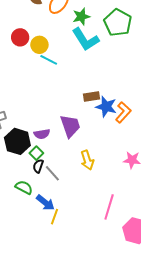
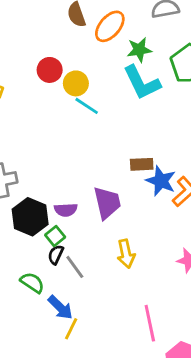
pink line: (109, 207) -> (150, 323), turned -35

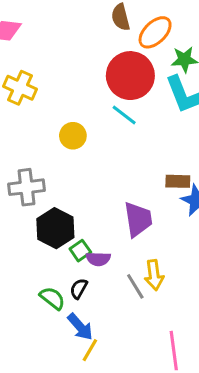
red circle: (50, 70) -> (130, 76), moved, size x1.8
yellow circle: (76, 83) -> (73, 136), moved
purple semicircle: (66, 210) -> (98, 259), moved
black semicircle: (56, 255) -> (79, 289), moved
gray line: (75, 267) -> (135, 286), moved

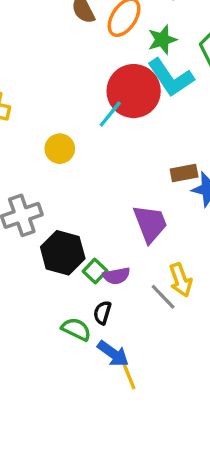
red circle: (130, 76) -> (134, 91), moved
cyan line: (124, 115) -> (110, 114), turned -76
yellow line: (90, 350) -> (129, 376), turned -40

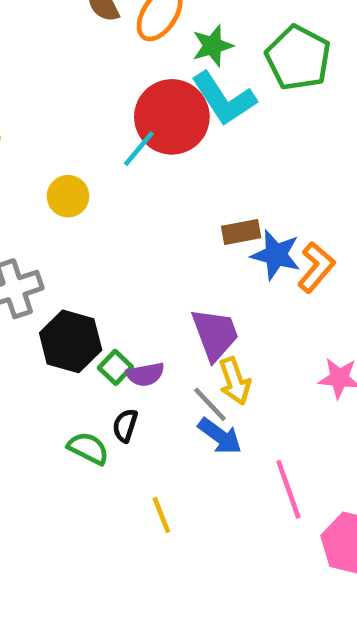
purple trapezoid: (150, 224) -> (215, 334), moved
blue arrow: (113, 354) -> (220, 436), moved

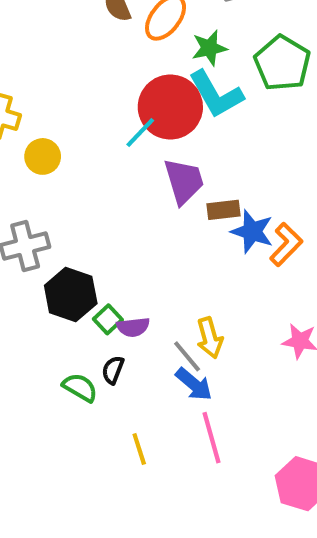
yellow circle: (68, 196) -> (43, 156), moved
purple trapezoid: (215, 334) -> (184, 181), moved
pink line: (288, 489) -> (212, 438), moved

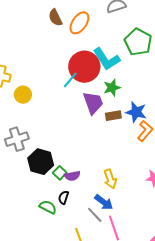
green star: (209, 48) -> (112, 88), moved
blue star: (252, 232) -> (136, 112), moved
gray line: (187, 356) -> (95, 215), moved

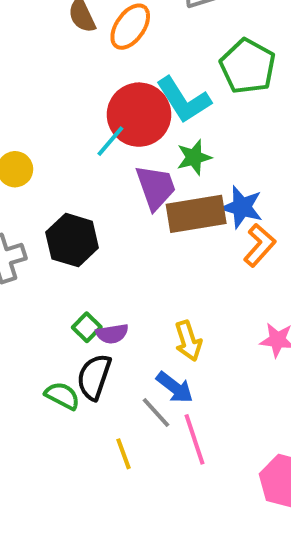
brown rectangle: (113, 116) -> (196, 214), size x1.8
black hexagon: (41, 162) -> (72, 240), moved
black semicircle: (64, 197) -> (94, 377), size x1.6

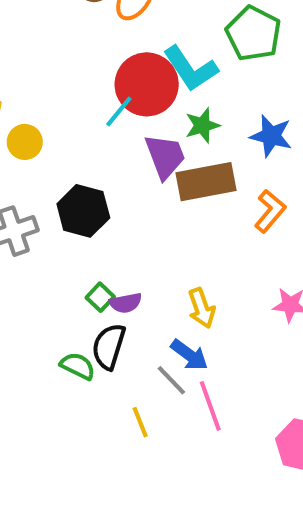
blue star: (242, 207) -> (271, 136), moved

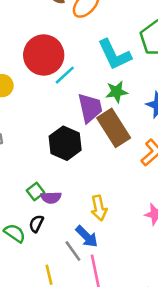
red circle: (147, 84) -> (44, 55), moved
brown rectangle: (206, 182) -> (114, 128), turned 60
black hexagon: (83, 211) -> (65, 143), moved
black semicircle: (109, 346) -> (36, 224), size x0.6

